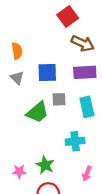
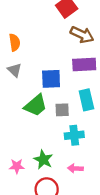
blue square: (47, 72) -> (51, 79), moved
gray square: (59, 99) -> (62, 110), moved
pink arrow: (87, 174) -> (75, 168), moved, turned 72

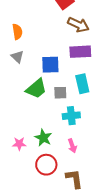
pink arrow: (75, 168) -> (72, 146), turned -112

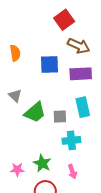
gray triangle: (17, 57) -> (15, 96), moved
blue square: (50, 65) -> (50, 64), moved

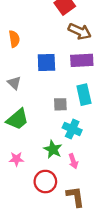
blue square: (50, 64) -> (46, 62), moved
green trapezoid: (35, 112) -> (17, 119), moved
cyan cross: (71, 140) -> (72, 129), turned 30
green star: (42, 163) -> (53, 149), moved

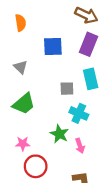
purple rectangle: (82, 60) -> (89, 44), turned -65
red circle: (45, 182) -> (36, 166), moved

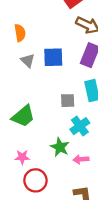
gray triangle: (21, 67) -> (28, 61), moved
cyan cross: (79, 113) -> (80, 126), turned 30
pink arrow: (80, 146) -> (81, 159), turned 104

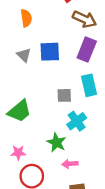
orange semicircle: (20, 33) -> (26, 18), moved
pink arrow: (81, 159) -> (70, 164), moved

